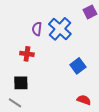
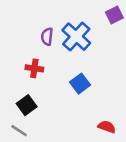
blue square: (78, 66) -> (80, 84), moved
black square: (21, 83) -> (27, 105), turned -35

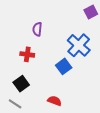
blue cross: (76, 37) -> (79, 45), moved
red semicircle: (107, 127) -> (54, 101), moved

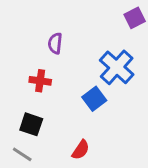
black square: (21, 84) -> (31, 124), turned -35
red semicircle: (54, 101) -> (81, 150), turned 104

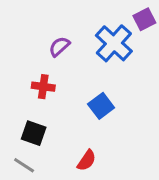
purple semicircle: (55, 43) -> (59, 47), turned 42
blue cross: (117, 67) -> (114, 43), moved

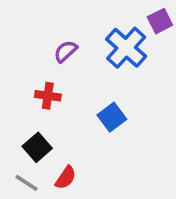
black square: (34, 133) -> (37, 147), turned 30
red semicircle: (87, 160) -> (66, 178), moved

